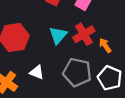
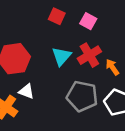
white triangle: (37, 72) -> (26, 91), moved

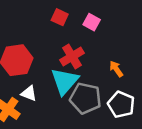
red cross: (89, 55) -> (72, 57), moved
cyan triangle: (62, 56) -> (65, 81), moved, size x1.4

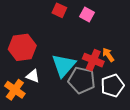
red cross: (72, 57) -> (93, 60), moved, turned -36
white pentagon: (121, 104) -> (112, 86), turned 30

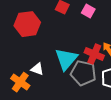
red hexagon: (22, 47) -> (27, 24), moved

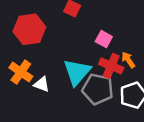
pink square: (88, 11) -> (104, 39), moved
orange cross: (20, 82) -> (21, 72), moved

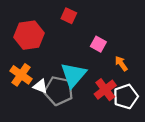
red cross: (111, 66) -> (105, 90), moved, turned 30
gray pentagon: (98, 89) -> (59, 91), moved

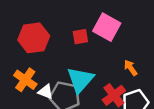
red square: (69, 16) -> (80, 37), moved, turned -35
pink square: (98, 44) -> (107, 27), moved, size x1.6

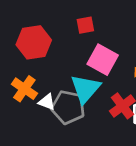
pink square: (107, 27) -> (103, 60), moved
red square: (80, 37) -> (85, 25), moved

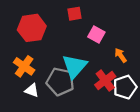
pink square: (103, 60) -> (96, 35), moved, size x0.7
white triangle: (47, 102) -> (32, 90), moved

